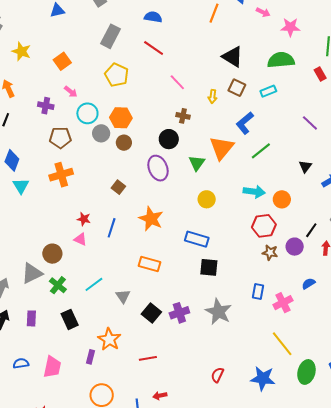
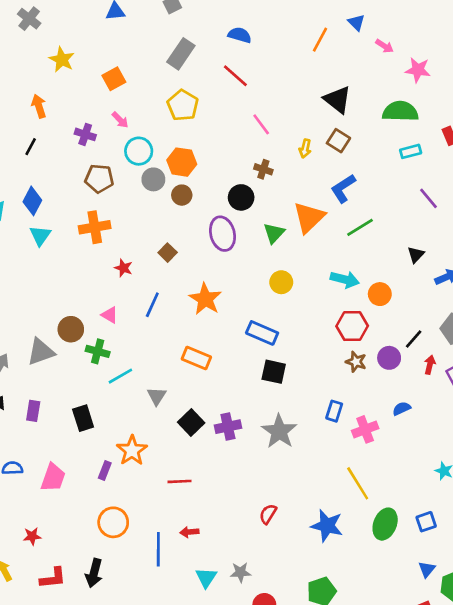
cyan rectangle: (268, 91) -> (411, 151), moved
red star: (84, 219) -> (123, 268), moved
green cross: (58, 285) -> (98, 351), moved, turned -30

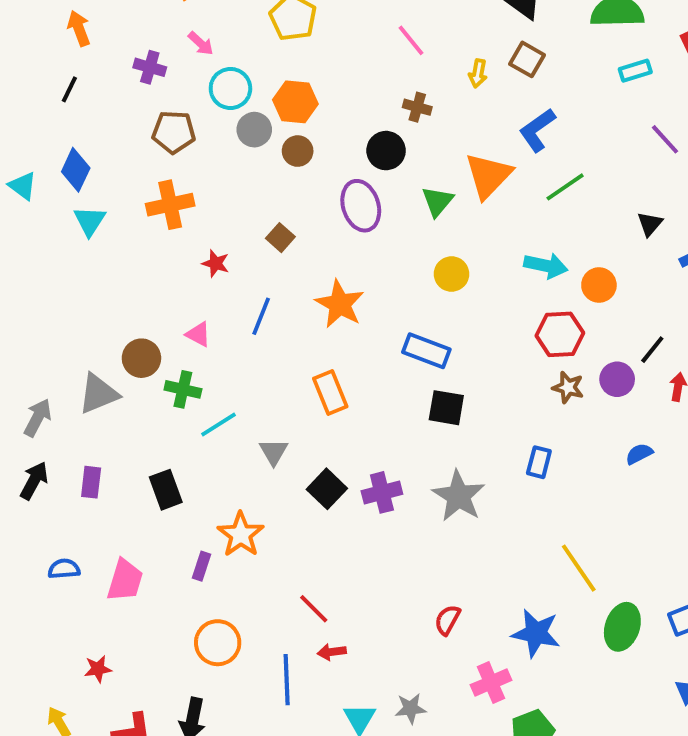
orange rectangle: (196, 358) -> (330, 393), turned 48
pink cross: (365, 429) -> (491, 683), moved
red line: (180, 481) -> (314, 609), moved, turned 50

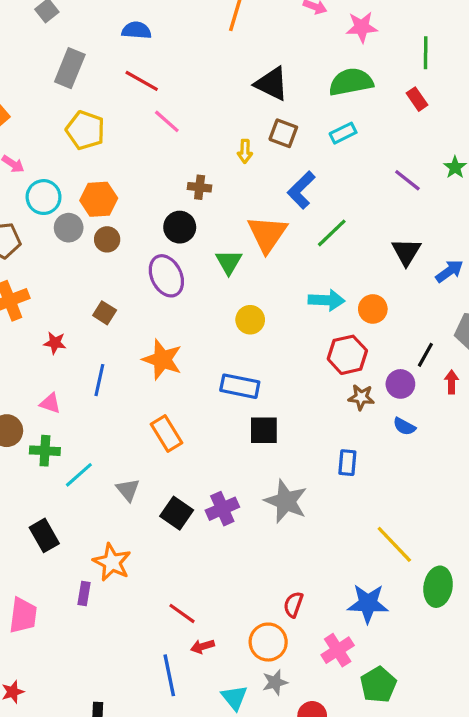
pink line: (411, 40) -> (167, 121), moved
cyan rectangle: (635, 71) -> (343, 133), moved
black triangle: (650, 224) -> (406, 252), size x1.4
blue semicircle: (639, 454) -> (404, 426), moved, turned -115
orange circle: (218, 643) -> (268, 642), moved

